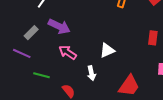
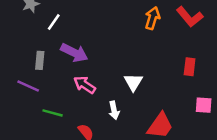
gray rectangle: (31, 33) -> (40, 60), turned -40
white triangle: (107, 50) -> (133, 82), turned -35

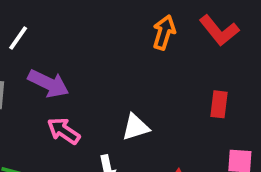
white triangle: (133, 82) -> (136, 127), turned 42

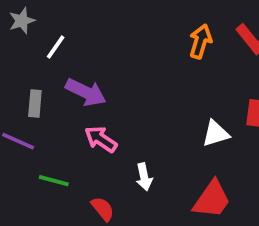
white triangle: (136, 127) -> (216, 134), moved

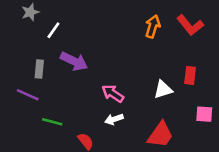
pink arrow: (101, 139) -> (113, 93), moved
white arrow: (144, 177) -> (114, 119), turned 84

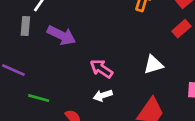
gray rectangle: (39, 69) -> (25, 26), moved
red rectangle: (190, 75) -> (181, 29), moved, turned 42

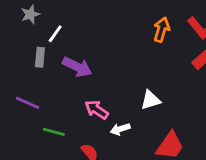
white triangle: (153, 65) -> (151, 100), moved
pink arrow: (101, 69) -> (97, 110), moved

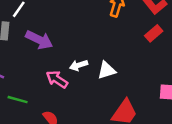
white arrow: (120, 129) -> (79, 65), moved

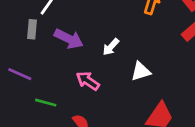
white arrow: (79, 65) -> (111, 47), moved, turned -30

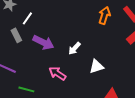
gray rectangle: (32, 29) -> (16, 35), turned -32

